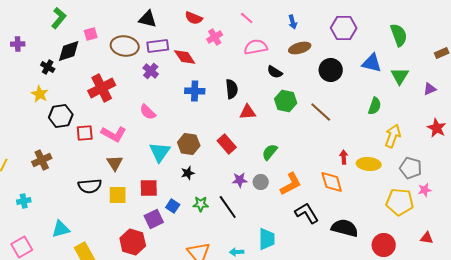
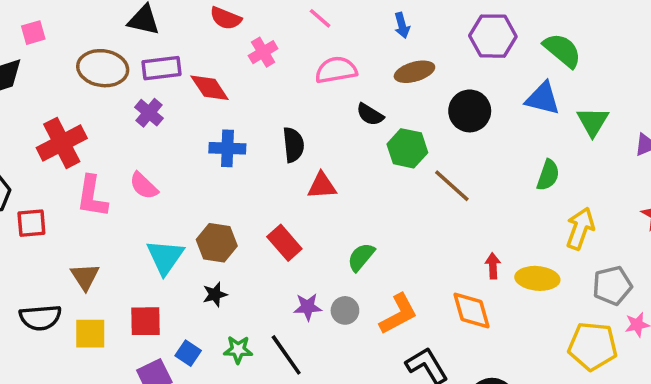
pink square: (91, 34) -> (33, 33), moved
green semicircle: (399, 35) -> (562, 50), moved, turned -30
green hexagon: (286, 101) -> (407, 148), moved
pink L-shape: (114, 134) -> (92, 196), moved, turned 70
gray pentagon: (411, 168) -> (612, 286), turned -30

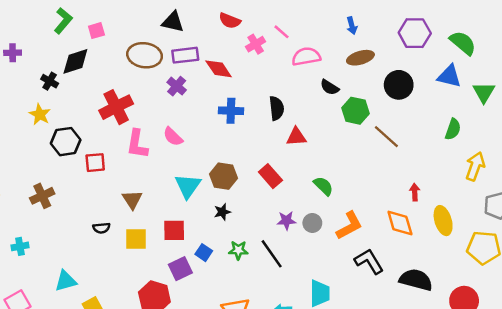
pink line: (320, 18) -> (281, 32), moved
green semicircle: (361, 257) -> (323, 186), turned 95
yellow ellipse: (537, 278) -> (443, 221), moved, turned 68
black semicircle: (40, 318) -> (101, 228), size x0.6

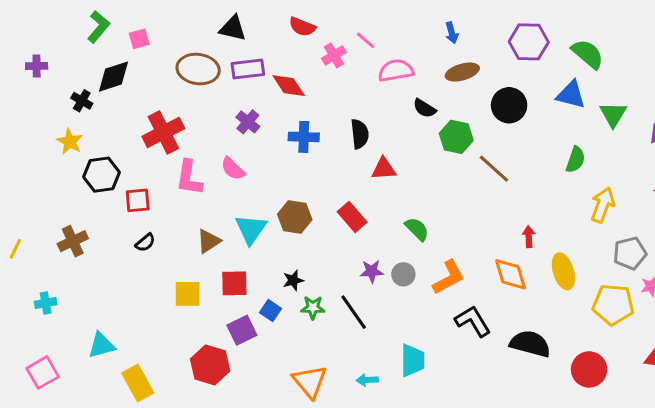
purple cross: (177, 86) -> (248, 122), moved
brown triangle: (132, 200) -> (209, 241), moved, turned 30
black star: (222, 212) -> (293, 280), moved
black semicircle: (101, 228) -> (145, 243), moved, turned -35

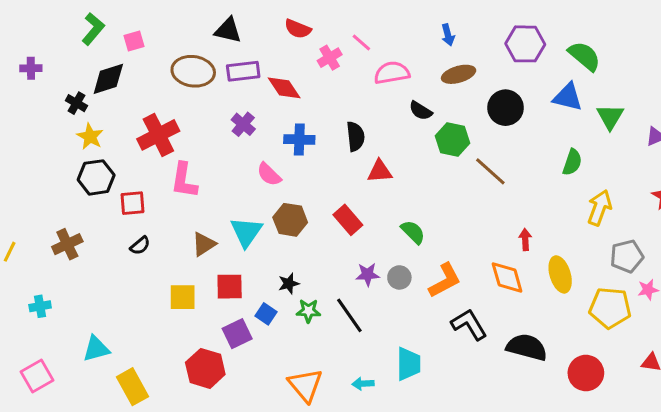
yellow star: (70, 141) -> (90, 136), moved
pink semicircle: (233, 169) -> (269, 174), moved

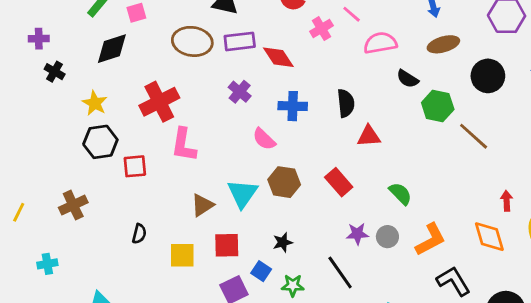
black cross: (76, 103) -> (55, 72), moved
black semicircle: (140, 246) -> (139, 234), moved, turned -36
green star: (308, 311) -> (293, 285), moved

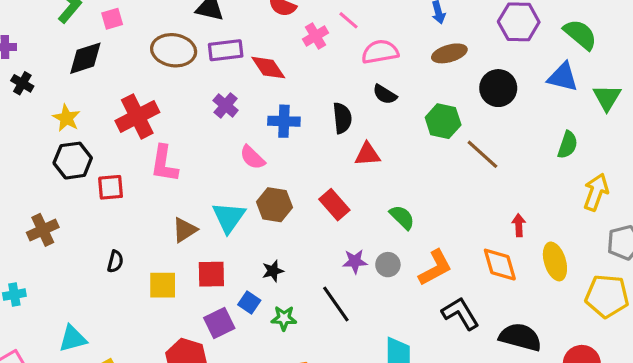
black semicircle: (408, 79) -> (385, 94), moved

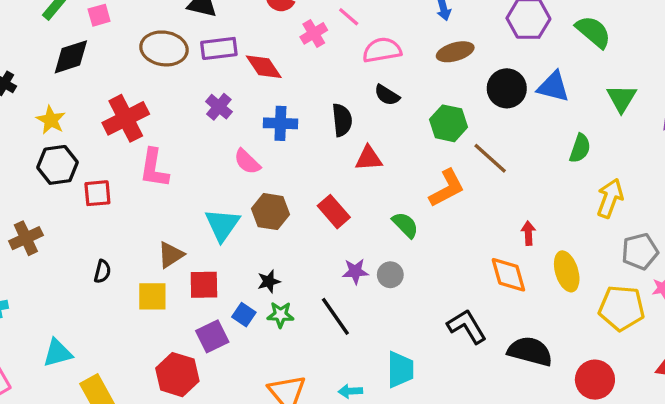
blue triangle: (563, 77) -> (553, 87), moved
brown triangle: (185, 230) -> (171, 255), moved
orange L-shape: (435, 268) -> (447, 188), moved
green star: (284, 318) -> (280, 315), moved

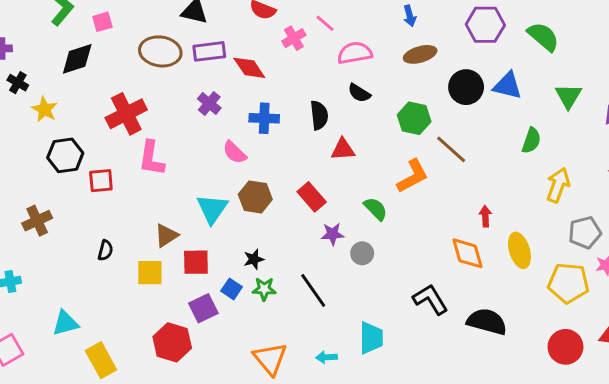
yellow star: (51, 120) -> (45, 109), moved
purple star: (355, 271) -> (332, 234), moved
red circle: (595, 380) -> (565, 347), moved

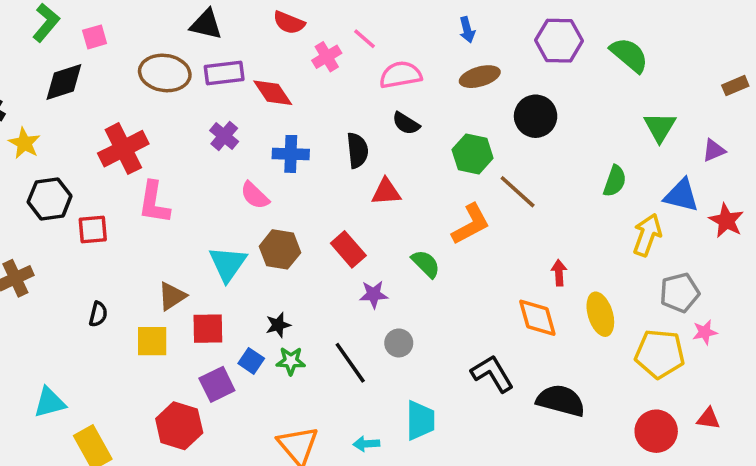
blue triangle: (508, 86) -> (681, 195), moved
gray circle: (362, 253) -> (399, 343), moved

